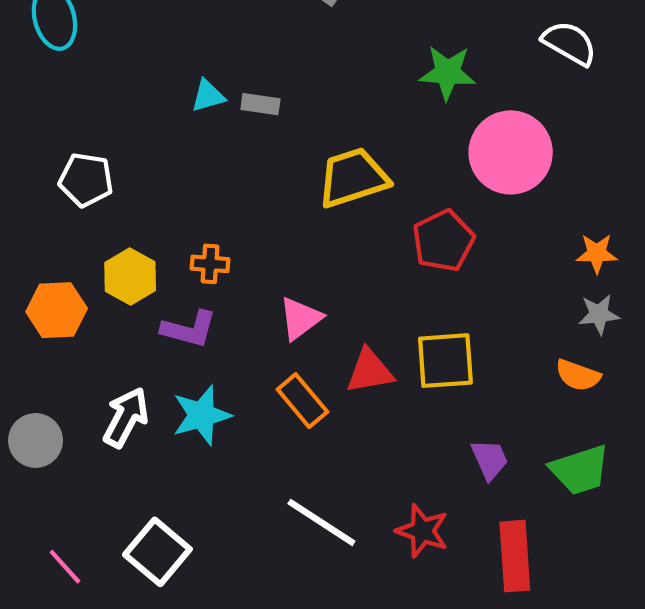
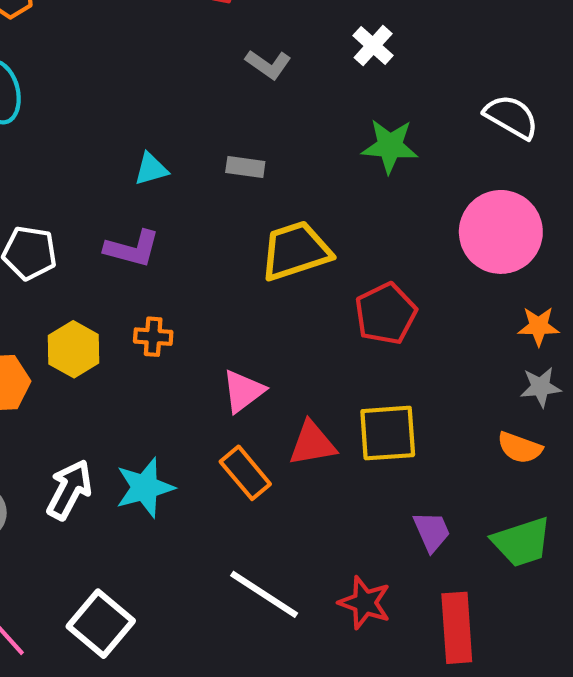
gray rectangle: (260, 104) -> (245, 167), moved
pink circle: (511, 152) -> (501, 232), moved
purple L-shape: (189, 329) -> (132, 249), moved

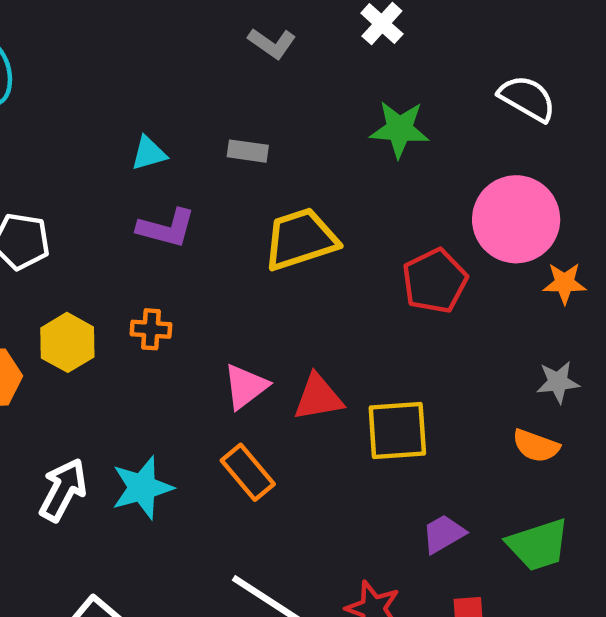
purple L-shape: (132, 249) -> (166, 228), moved
red pentagon: (386, 314) -> (435, 281), moved
orange star: (539, 326) -> (564, 283), moved
red triangle: (312, 443) -> (318, 397), moved
purple trapezoid: (432, 531) -> (444, 534), turned -96

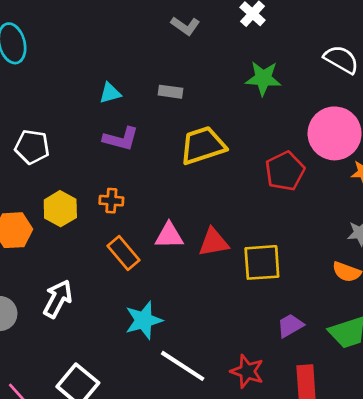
pink triangle: (246, 386) -> (169, 236), turned 36
orange rectangle: (248, 472) -> (123, 253), moved
cyan star: (142, 488) -> (144, 320), moved

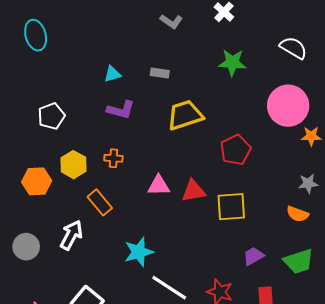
white pentagon: (32, 147) -> (51, 116), turned -30
red pentagon: (285, 171) -> (236, 150), moved
orange rectangle: (123, 253) -> (100, 202), moved

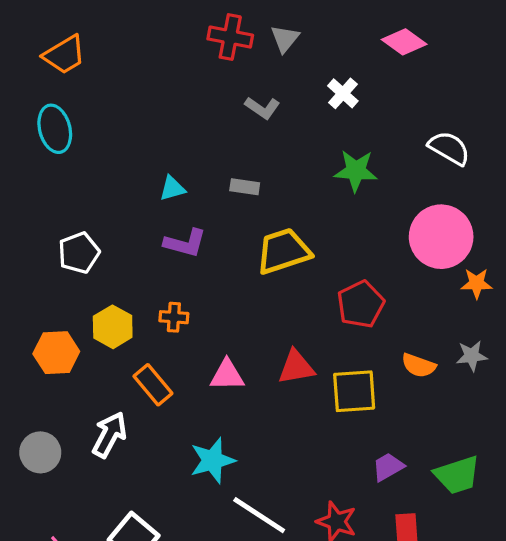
pink triangle: (159, 186) -> (227, 375), moved
orange semicircle: (298, 214) -> (419, 365), moved

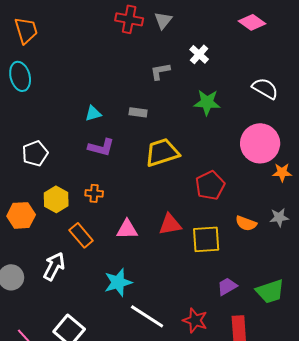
pink diamond: (404, 42) -> (252, 22), moved
orange trapezoid: (64, 55) -> (26, 30), turned -76
gray L-shape: (262, 108) -> (160, 71), moved, turned 135

